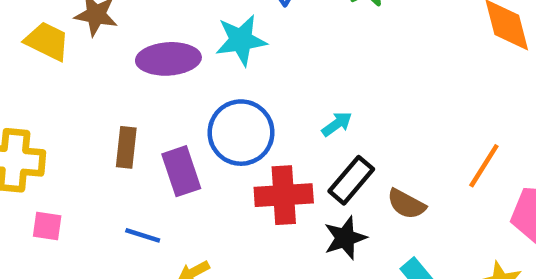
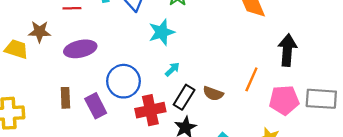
cyan star: (241, 40) -> (162, 32), moved
brown semicircle: (406, 204) -> (213, 94), moved

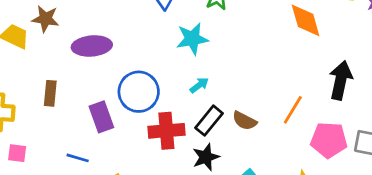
brown rectangle: (65, 98) -> (50, 93), moved

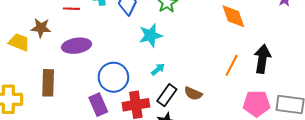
brown rectangle: (50, 93) -> (48, 83), size x1.4
orange line: (293, 110) -> (232, 65), moved
purple rectangle: (101, 117) -> (98, 105), moved

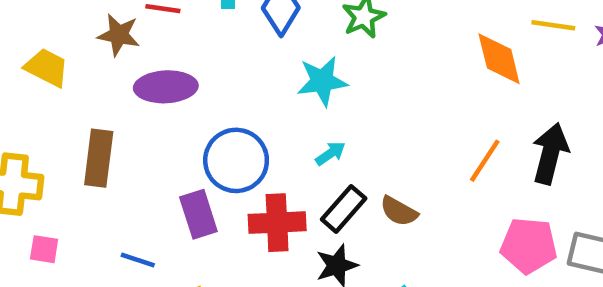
brown star: (41, 28) -> (119, 35), moved

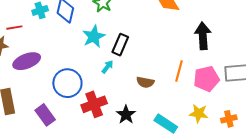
orange line: (485, 161) -> (179, 71), moved
black rectangle: (344, 209) -> (120, 45), moved
purple rectangle: (198, 214) -> (45, 115), moved

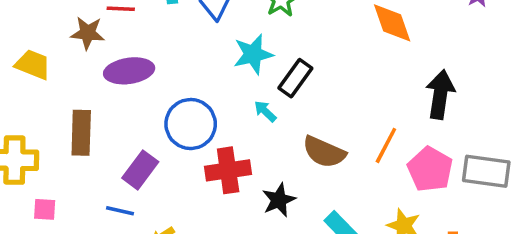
cyan arrow: (107, 67) -> (265, 111), turned -96
pink pentagon: (206, 79) -> (430, 169), turned 30
brown semicircle: (145, 82) -> (324, 152), size x1.4
purple rectangle: (45, 115) -> (140, 170), turned 60

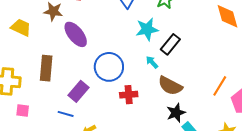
purple ellipse: (129, 71) -> (76, 34), turned 56
brown semicircle: (324, 152) -> (170, 86), moved
red cross: (228, 170) -> (129, 95), size x0.7
black star: (279, 200) -> (176, 113), moved

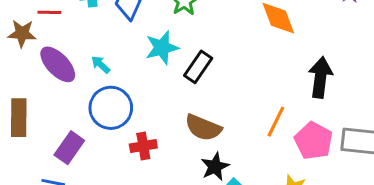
cyan arrow: (152, 62) -> (101, 65), moved

